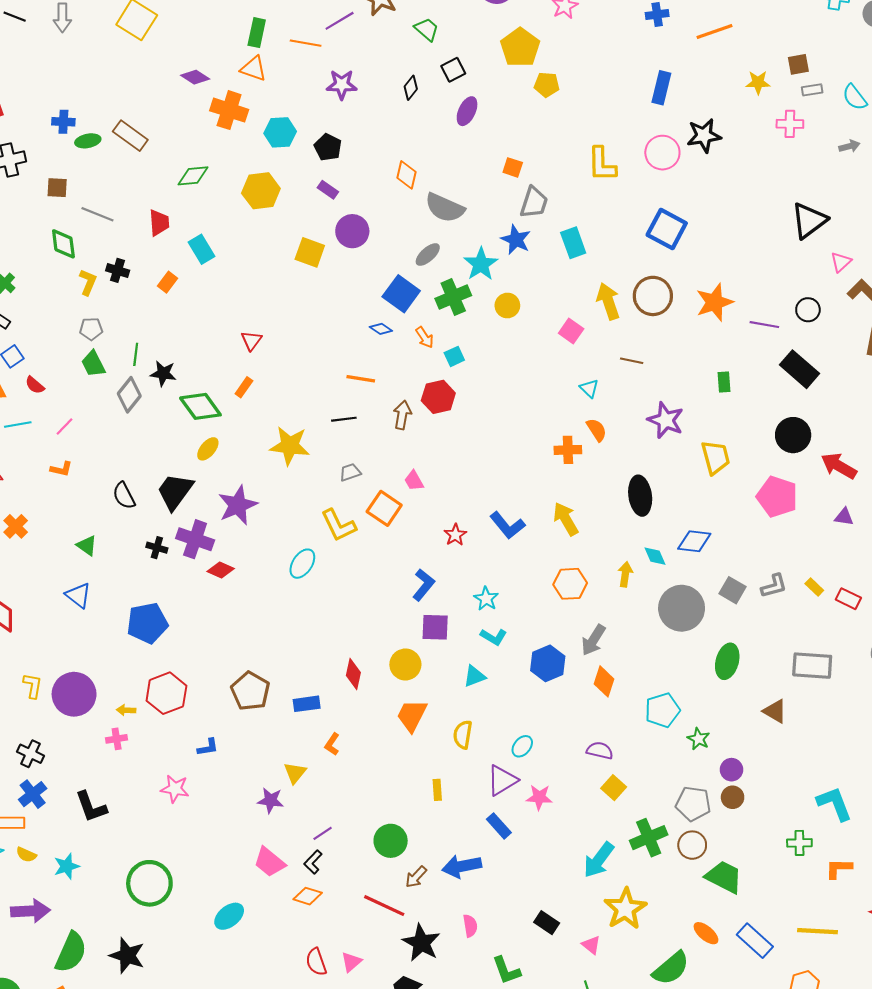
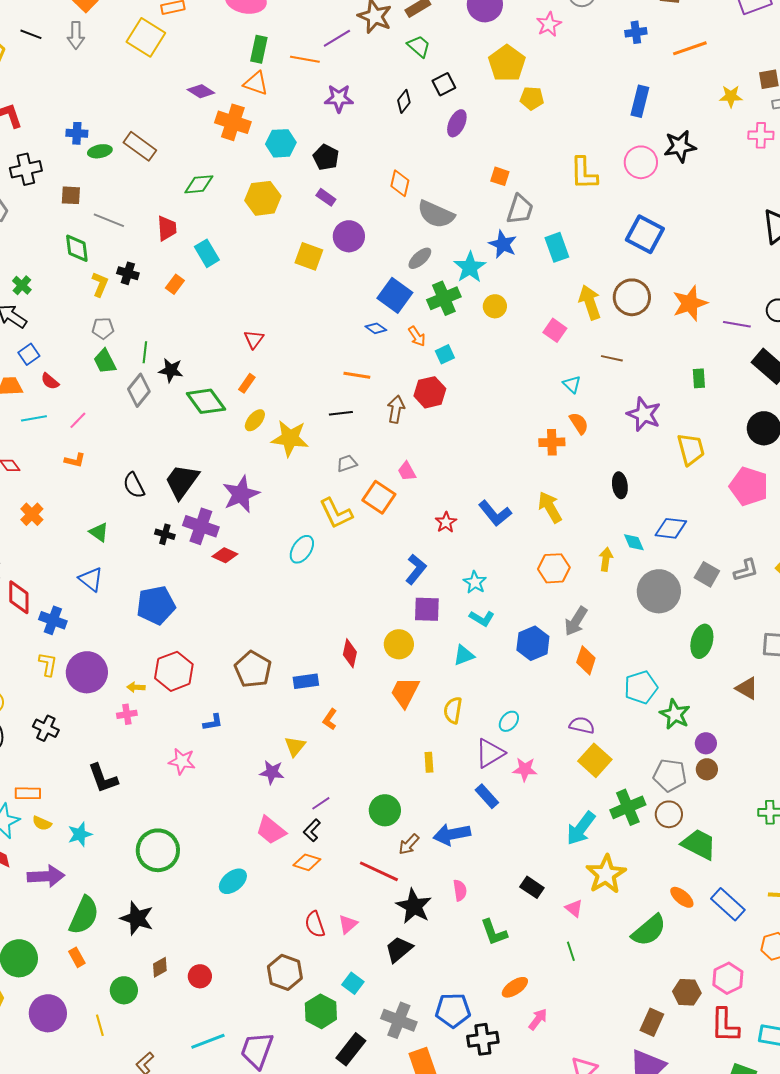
yellow ellipse: (208, 449) -> (255, 420), moved
black ellipse: (640, 496) -> (620, 485), size x0.7
green star: (699, 739) -> (675, 714), size x1.4
yellow square: (614, 788) -> (595, 760), size x1.4
blue cross: (33, 794) -> (53, 620), moved, turned -32

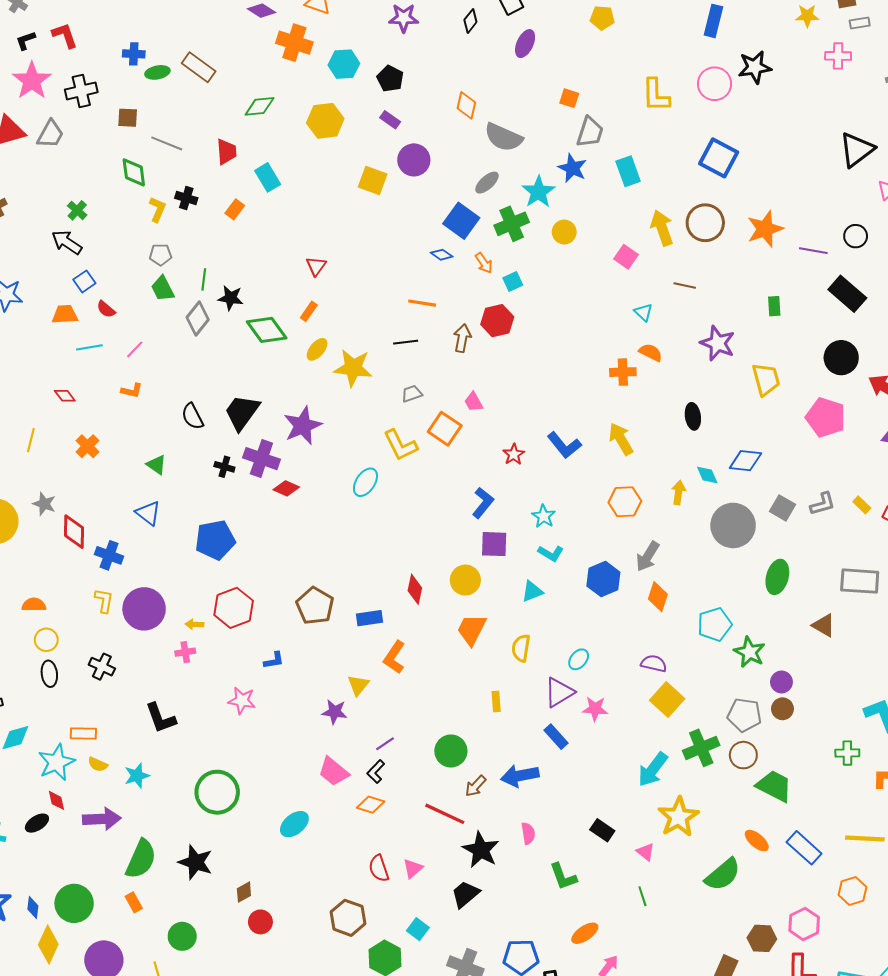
orange semicircle: (579, 423) -> (651, 352), turned -30
orange L-shape: (330, 719) -> (394, 657), size x1.5
brown diamond: (160, 967) -> (244, 892), moved

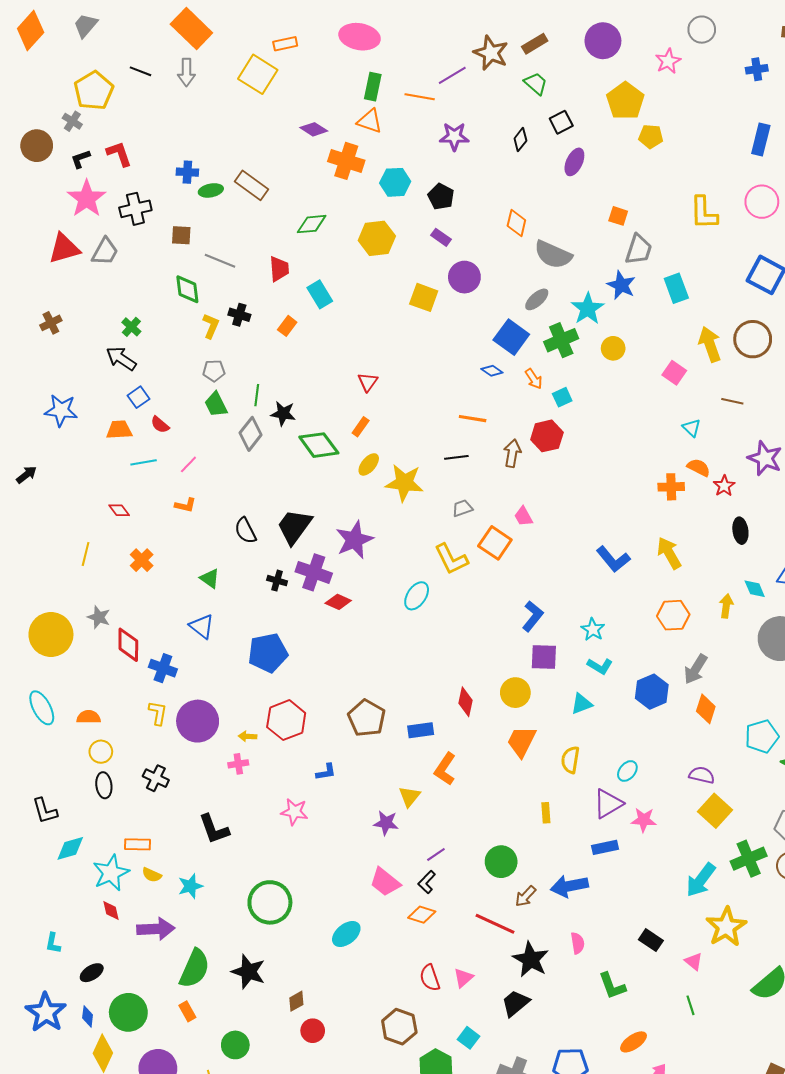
red star: (514, 454) -> (724, 486), moved
blue rectangle: (556, 737) -> (605, 847), turned -60
black ellipse: (37, 823) -> (92, 973), moved

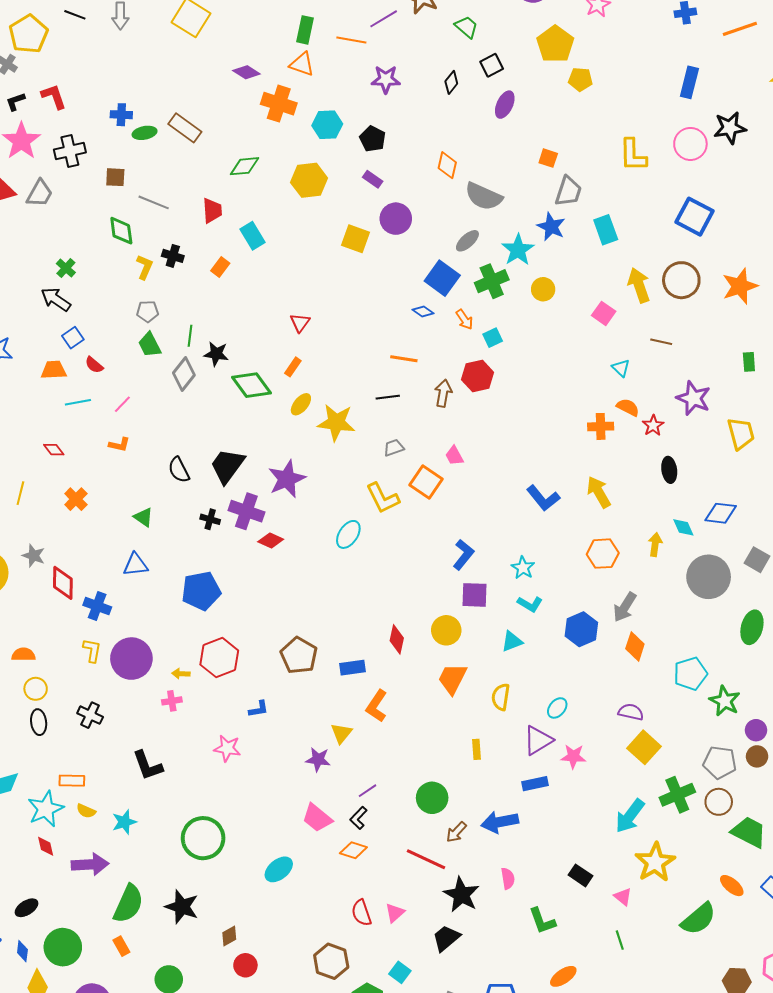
blue triangle: (202, 626) -> (135, 565), turned -44

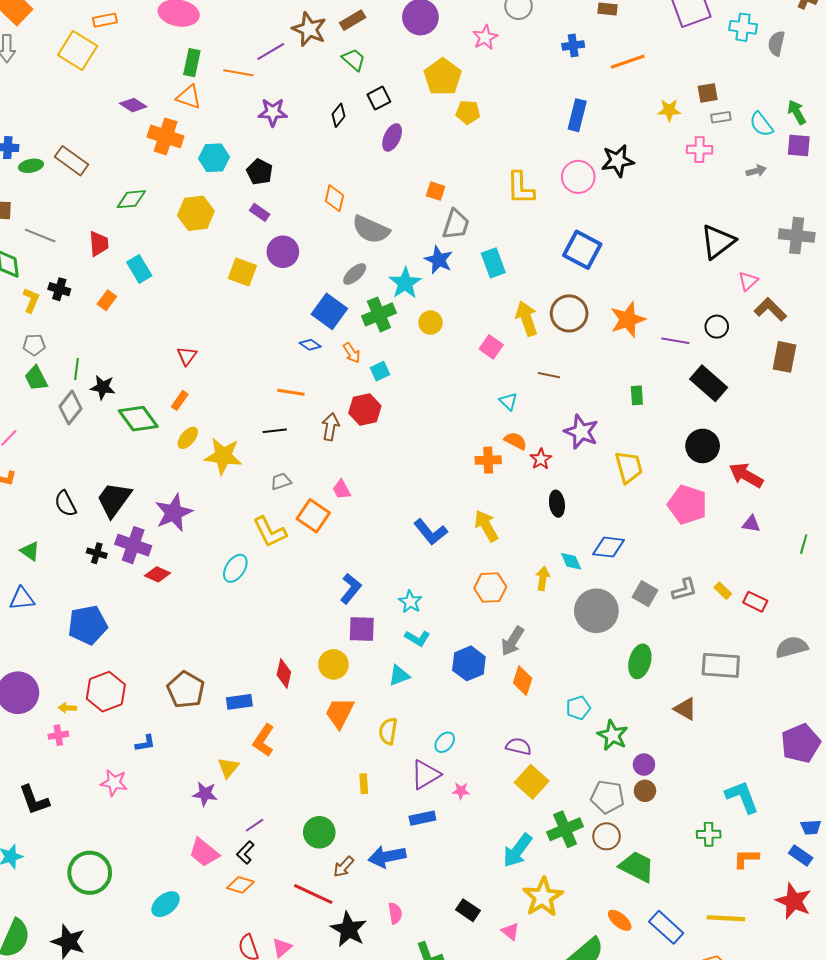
cyan pentagon: (690, 674) -> (578, 708), size x0.7
pink star: (573, 756) -> (461, 791), size x0.7

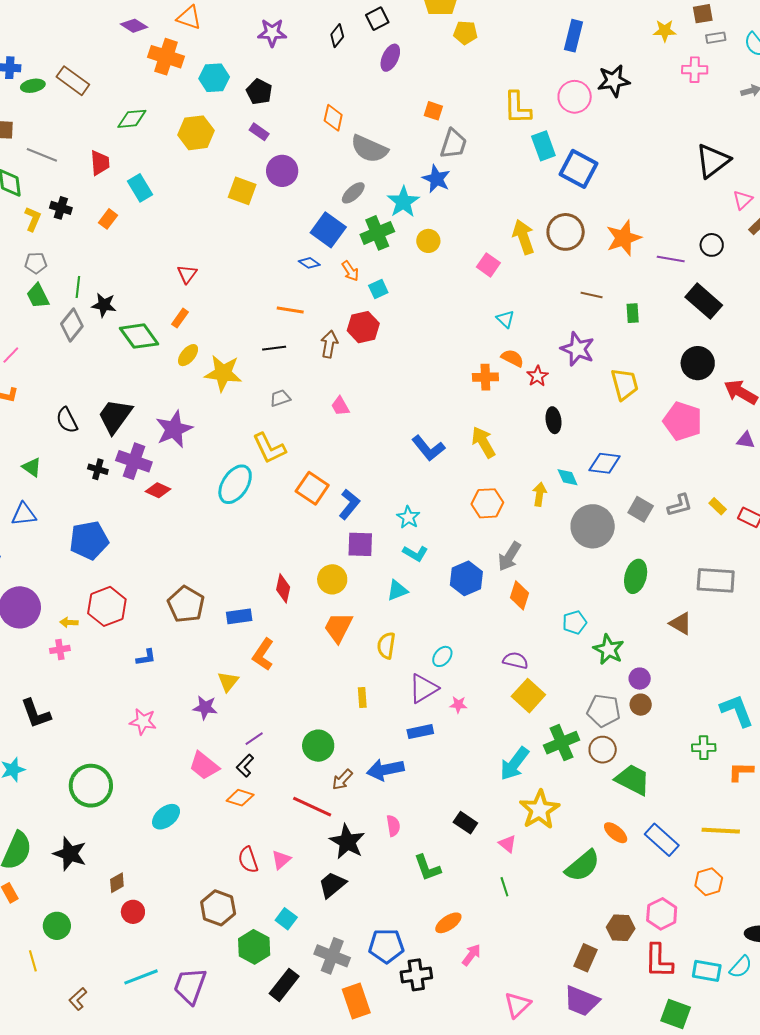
cyan rectangle: (493, 263) -> (543, 146), moved
brown line: (549, 375) -> (592, 295), moved
orange square: (313, 516) -> (312, 488), moved
cyan ellipse: (235, 568) -> (235, 484), size x1.4
pink star: (114, 783) -> (143, 722), moved

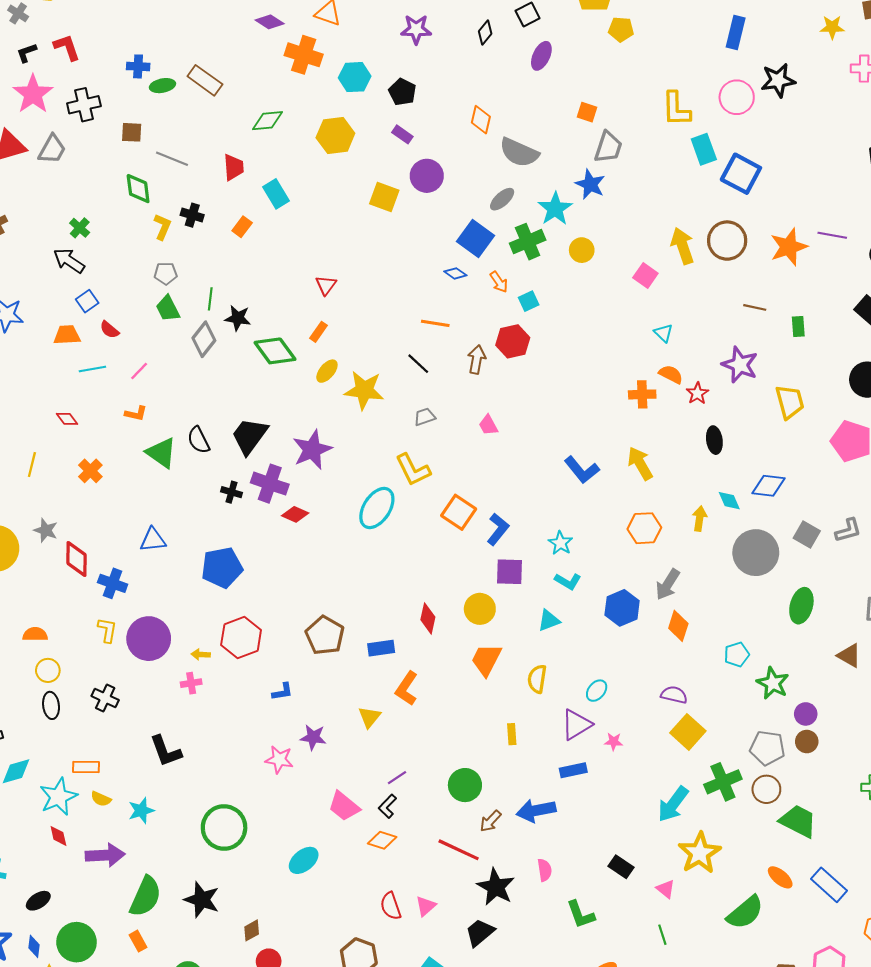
purple line: (671, 259) -> (832, 235), moved
black line: (274, 348) -> (418, 364), turned 50
green triangle: (32, 467) -> (161, 453), moved, size x1.5
purple star: (205, 708) -> (313, 737), moved

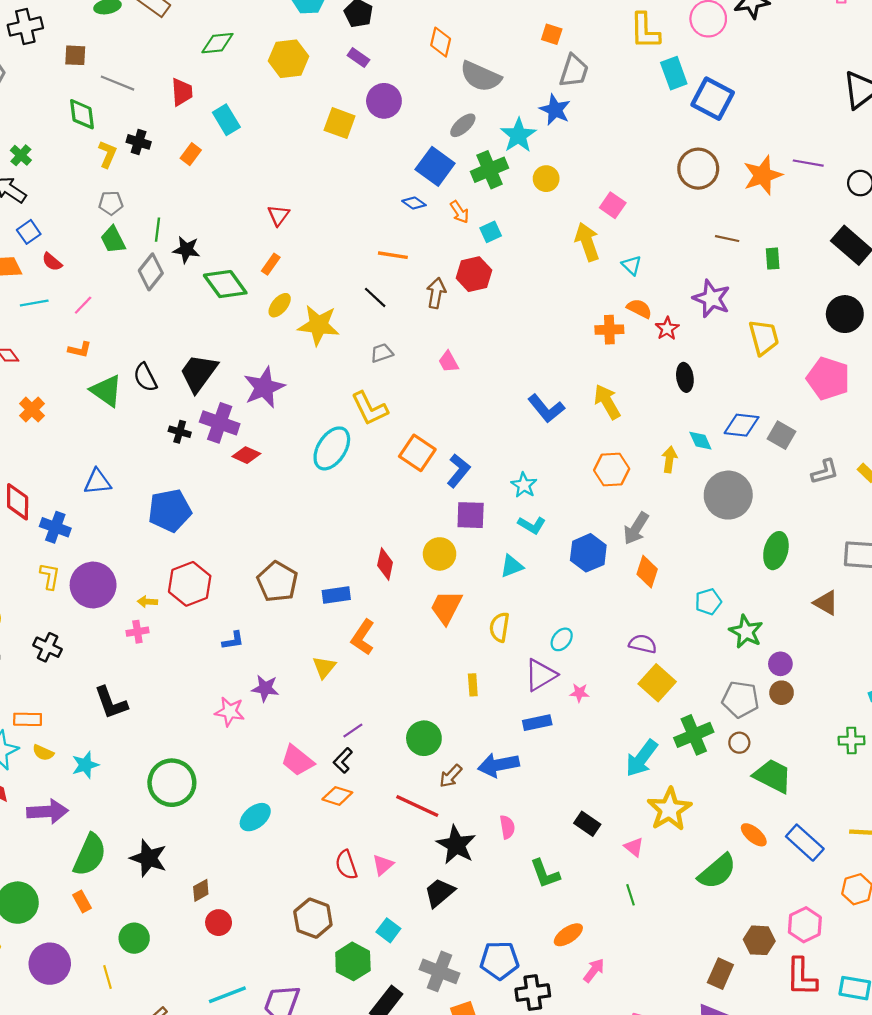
yellow arrow: (683, 246) -> (587, 242), moved
gray square: (807, 535) -> (782, 435), moved
brown circle: (766, 789) -> (739, 743), size x0.7

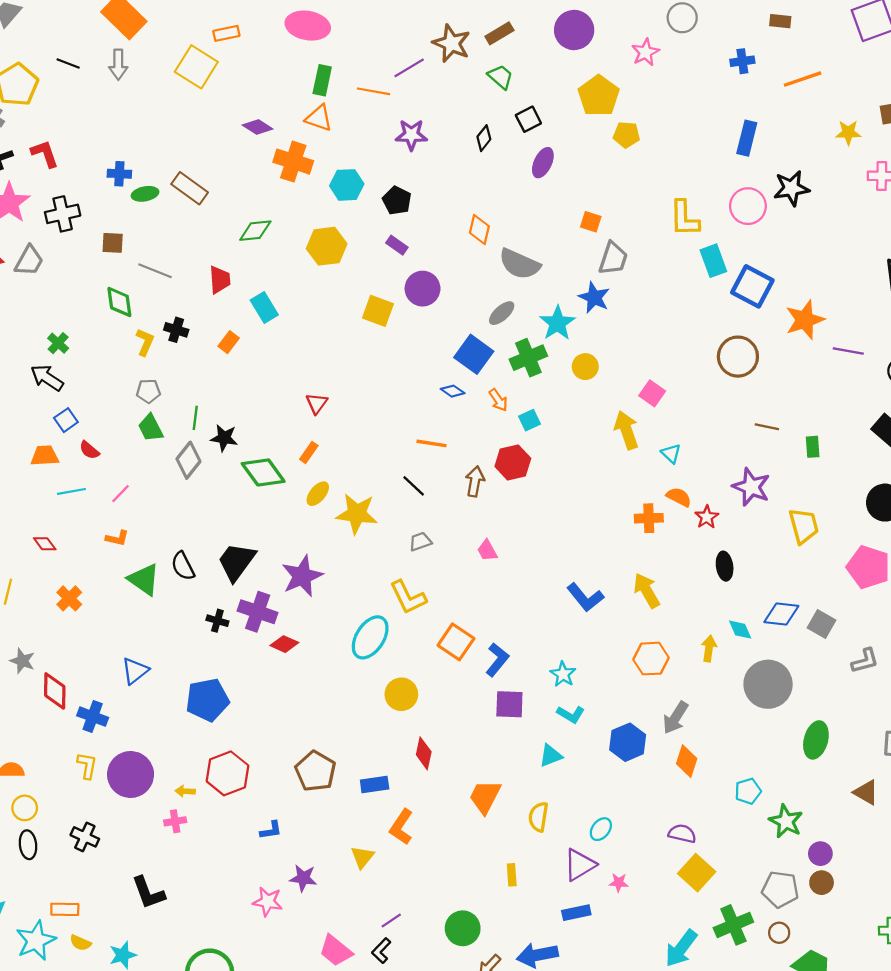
orange star: (763, 175) -> (805, 320), moved
blue triangle: (98, 482) -> (135, 671), turned -32
yellow circle: (440, 554) -> (401, 694), moved

